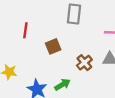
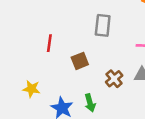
green arrow: (62, 85) -> (90, 103), turned 105

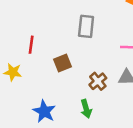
yellow star: (32, 89) -> (13, 72), moved
green arrow: (90, 103) -> (86, 109), moved

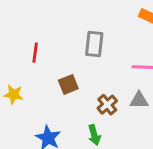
red line: (31, 45) -> (35, 53), moved

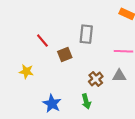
red line: (35, 53) -> (42, 41), turned -48
brown square: (68, 84) -> (65, 54), moved

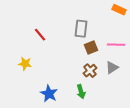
brown square: (65, 54) -> (91, 48), moved
gray triangle: (119, 76) -> (112, 68), turned -32

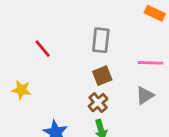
brown square: (91, 48) -> (102, 76), moved
brown cross: (90, 71) -> (98, 103), moved

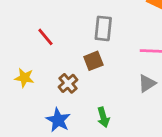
brown square: (102, 76) -> (93, 61), moved
brown cross: (98, 103) -> (68, 83), moved

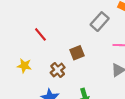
gray rectangle: (103, 28) -> (100, 22), moved, turned 36

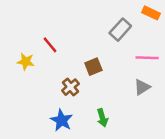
yellow star: (24, 66) -> (26, 62), moved

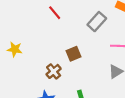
red line: (50, 45) -> (55, 13), moved

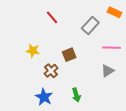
yellow star: (15, 49) -> (33, 51), moved

